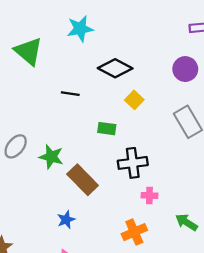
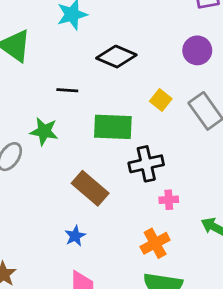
yellow square: (134, 100) -> (161, 100), moved
green rectangle: (107, 129) -> (113, 127), size x1.8
green star: (51, 157) -> (44, 131), moved

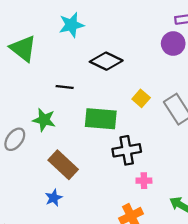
purple circle: (197, 50) -> (173, 44), moved
brown rectangle: (90, 188) -> (63, 165), moved
blue star: (75, 236) -> (54, 198), moved

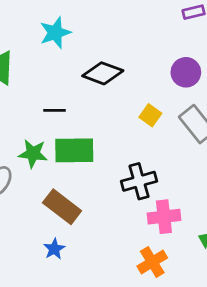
purple circle: (173, 44) -> (186, 72), moved
green rectangle: (101, 119) -> (74, 150), moved
pink cross: (144, 181) -> (164, 217), size x1.6

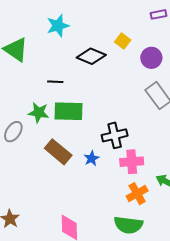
yellow square: (150, 115) -> (123, 41), moved
blue star: (54, 249) -> (92, 158), moved
orange cross: (152, 262) -> (137, 194), moved

